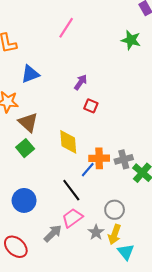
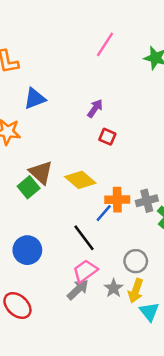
pink line: (66, 28) -> (105, 44), moved
brown triangle: (28, 122) -> (41, 172), moved
yellow diamond: (68, 142) -> (80, 180), turned -45
gray arrow: (53, 233) -> (78, 289), moved

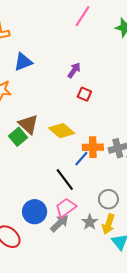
blue circle: (27, 250) -> (35, 212), moved

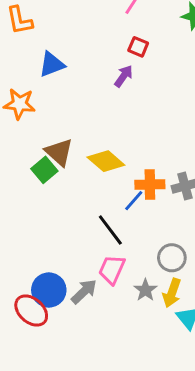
red square: (84, 94) -> (138, 47), moved
pink trapezoid: (66, 208) -> (112, 269), turned -30
blue circle: (35, 212) -> (49, 290), moved
gray arrow: (60, 223) -> (84, 291), moved

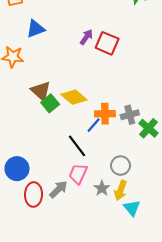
red square: (138, 47) -> (107, 43), moved, size x1.6
green square: (44, 170) -> (50, 103), moved
blue circle: (49, 290) -> (17, 169), moved
red ellipse: (31, 311) -> (34, 195), moved, turned 50

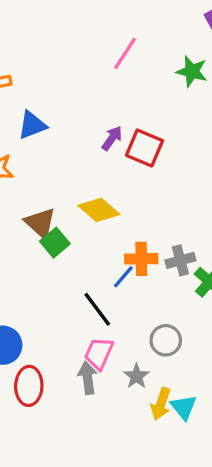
yellow diamond: (74, 97) -> (99, 210), moved
gray arrow: (58, 189) -> (88, 378), moved, turned -54
yellow arrow: (121, 190) -> (161, 404), moved

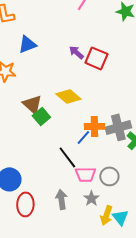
purple arrow: (112, 138) -> (76, 52), turned -84
gray cross: (180, 260) -> (118, 127), size x1.4
pink trapezoid: (99, 353) -> (85, 174), moved, turned -115

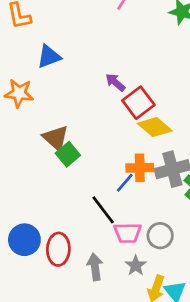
purple arrow: (76, 52) -> (115, 82), moved
red square: (96, 58) -> (138, 103), moved, turned 30
yellow diamond: (68, 96) -> (155, 127), moved
red ellipse: (25, 204) -> (58, 249), moved

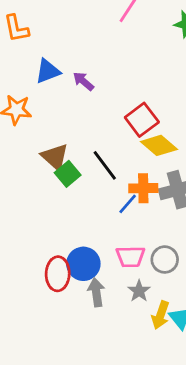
purple arrow: (115, 82) -> (83, 81), moved
black line: (103, 210) -> (105, 165), moved
blue circle: (24, 240) -> (83, 264), moved

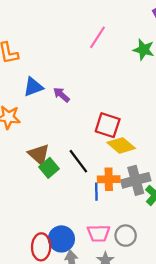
red square: (142, 120) -> (108, 125), turned -35
blue line: (128, 204) -> (96, 192), turned -42

